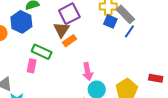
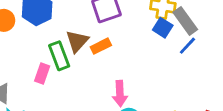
brown triangle: (61, 30) -> (77, 41), moved
green rectangle: (42, 52) -> (59, 56), turned 36

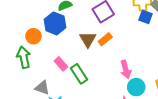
green rectangle: (59, 56) -> (79, 74), moved
pink rectangle: (42, 74) -> (61, 64), moved, turned -48

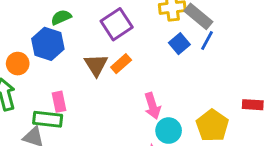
blue square: (145, 17) -> (179, 44), moved, turned 32
pink rectangle: (61, 64) -> (59, 102), turned 32
green rectangle: (79, 74) -> (48, 119), moved, turned -48

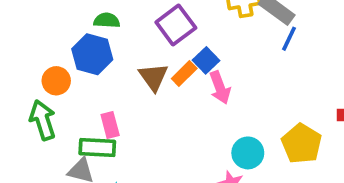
green semicircle: (61, 17) -> (107, 20), turned 30
blue square: (179, 44) -> (206, 60), moved
pink arrow: (152, 106) -> (220, 88), moved

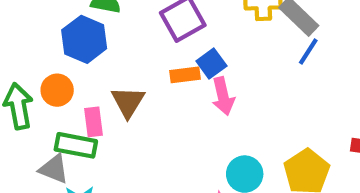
orange rectangle: (184, 73) -> (185, 75), turned 30
brown triangle: (153, 77) -> (128, 102), moved
orange circle: (56, 81) -> (57, 90), moved

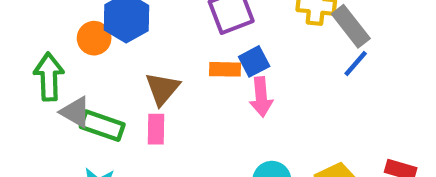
orange circle: (57, 90) -> (94, 38), moved
pink rectangle: (94, 122) -> (156, 129), moved
gray triangle: (54, 169) -> (75, 112), moved

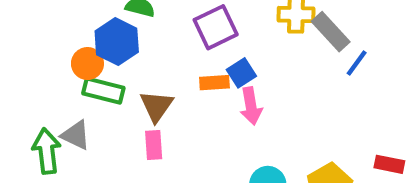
blue line: (356, 63) -> (357, 63), moved
green arrow: (49, 77) -> (47, 151), moved
green rectangle: (102, 126) -> (103, 91), moved

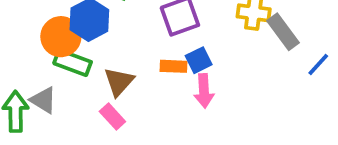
blue line: (357, 63) -> (318, 64), moved
orange circle: (87, 64) -> (61, 37), size x1.4
pink rectangle: (154, 145) -> (112, 117), turned -45

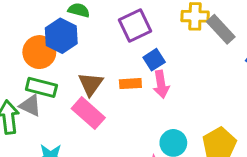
green rectangle: (73, 63) -> (41, 87), moved
orange rectangle: (173, 66) -> (130, 84), moved
pink rectangle: (112, 117) -> (88, 113), size x1.5

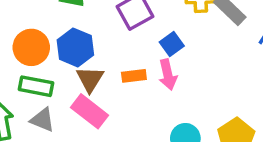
blue hexagon: (61, 36) -> (75, 47), moved
blue square: (154, 60) -> (172, 44), moved
gray triangle: (30, 105) -> (42, 120), moved

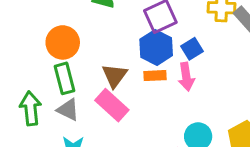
blue hexagon: (75, 47) -> (156, 47), moved
green rectangle: (36, 86) -> (64, 78), turned 60

